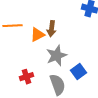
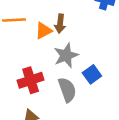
red cross: (26, 77) -> (31, 80), size x1.5

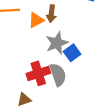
blue square: (92, 74) -> (72, 53), moved
red cross: (31, 80) -> (38, 73), moved

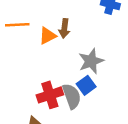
gray star: (57, 43) -> (91, 61), moved
blue square: (72, 53) -> (86, 85), moved

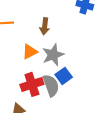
orange triangle: (47, 36) -> (30, 52), moved
gray star: (91, 61) -> (53, 55), moved

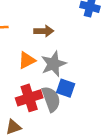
brown arrow: (45, 26) -> (44, 31), turned -98
blue square: (64, 76) -> (66, 88), turned -35

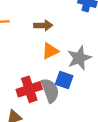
orange triangle: (27, 60) -> (50, 51), moved
gray star: (53, 64) -> (79, 58), moved

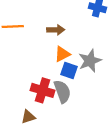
blue square: (64, 80) -> (69, 71), moved
red cross: (29, 89) -> (42, 90), turned 35

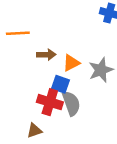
brown arrow: (56, 30) -> (46, 55), moved
blue square: (69, 71) -> (61, 84), moved

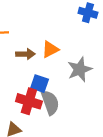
orange triangle: (71, 63) -> (50, 49), moved

